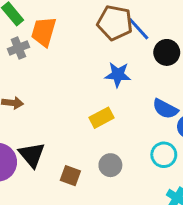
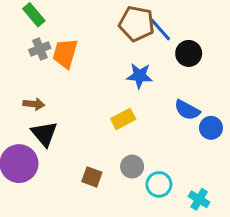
orange trapezoid: (44, 32) -> (65, 53), moved
black triangle: (32, 155) -> (44, 134), moved
cyan circle: (164, 155) -> (159, 184), moved

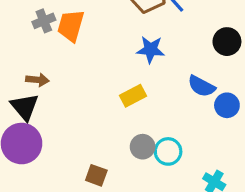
black circle: (189, 53) -> (227, 42), moved
black triangle: (44, 134) -> (25, 107), moved
brown square: (92, 177) -> (96, 175), moved
cyan circle: (159, 184) -> (168, 151), moved

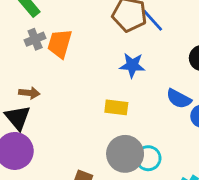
yellow rectangle: (133, 96) -> (116, 107), turned 35
gray circle: (143, 147) -> (125, 154), size x1.6

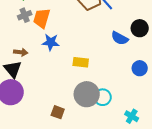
blue star: (132, 65) -> (51, 42), moved
blue semicircle: (179, 99) -> (120, 38), moved

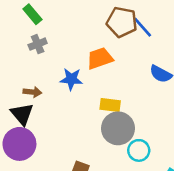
orange trapezoid: (42, 18) -> (100, 58), moved, turned 55
gray circle: (87, 94) -> (118, 128), moved

